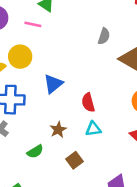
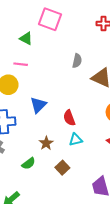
pink line: (33, 24) -> (21, 64), moved

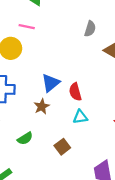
blue triangle: (38, 105) -> (51, 83), moved
brown star: (46, 143) -> (42, 106), moved

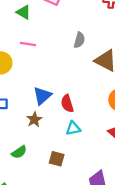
pink line: (27, 27) -> (28, 44), moved
brown square: (62, 147) -> (57, 159), turned -35

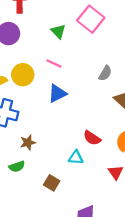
blue triangle: (42, 96) -> (57, 93), moved
red semicircle: (67, 104) -> (92, 138), moved, turned -54
brown star: (34, 119) -> (28, 143), moved

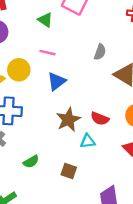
brown star: (28, 143) -> (68, 120), moved, size x1.5

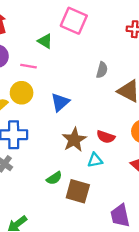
pink line: (47, 53) -> (29, 66), moved
green semicircle: (31, 162) -> (54, 178), moved
brown square: (69, 171) -> (78, 191), size x1.5

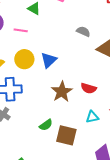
gray semicircle: (102, 70) -> (83, 31), turned -80
yellow circle: (22, 93) -> (24, 59), moved
cyan triangle: (95, 160) -> (92, 117), moved

